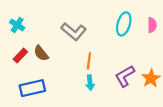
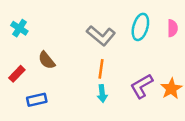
gray L-shape: (74, 32) -> (101, 36), moved
red rectangle: (20, 55) -> (17, 74), moved
blue rectangle: (32, 88) -> (37, 100), size x0.7

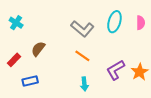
brown semicircle: (47, 60) -> (38, 49), turned 77
orange line: (101, 69) -> (82, 56), turned -63
cyan arrow: (102, 94) -> (84, 84), moved

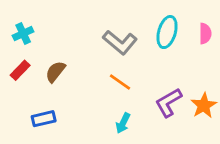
cyan cross: (16, 23) -> (23, 34), turned 32
red rectangle: (14, 60) -> (20, 70), moved
cyan arrow: (84, 84) -> (123, 123), turned 32

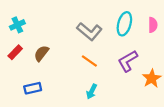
purple L-shape: (168, 103) -> (128, 61), moved

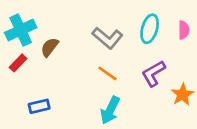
cyan cross: (17, 25) -> (21, 30), size x1.6
brown semicircle: (41, 53) -> (50, 47), moved
cyan arrow: (92, 92) -> (110, 110), size x1.5

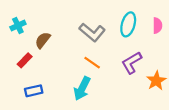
cyan cross: (21, 30) -> (18, 26), size x0.6
red rectangle: (18, 63) -> (25, 60), moved
cyan arrow: (110, 110) -> (82, 89), moved

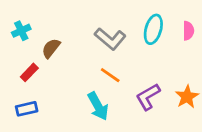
purple L-shape: (132, 63) -> (148, 97), moved
cyan arrow: (82, 89) -> (98, 106), turned -55
blue rectangle: (34, 91) -> (27, 109), moved

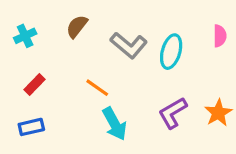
cyan ellipse: (153, 29) -> (171, 52), moved
brown semicircle: (51, 48) -> (77, 26), moved
orange line: (110, 75) -> (97, 88), moved

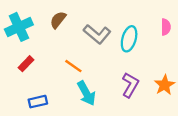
cyan cross: (25, 36) -> (19, 27), size x1.6
purple L-shape: (173, 113) -> (130, 85), turned 150
blue rectangle: (31, 127) -> (38, 102), moved

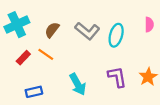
brown semicircle: (58, 20) -> (52, 30), moved
orange line: (73, 66) -> (46, 54), moved
purple L-shape: (130, 85) -> (117, 77), turned -40

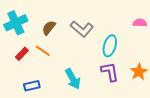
pink semicircle: (149, 25) -> (140, 23), turned -88
cyan ellipse: (116, 35) -> (110, 46), moved

